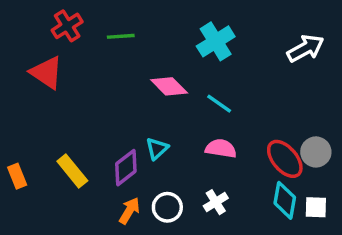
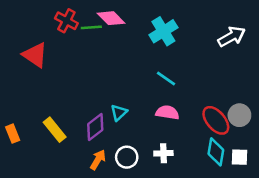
red cross: (67, 26) -> (66, 21), moved, turned -30
pink diamond: (169, 86) -> (111, 18), moved
white cross: (216, 202) -> (163, 153), turned 30

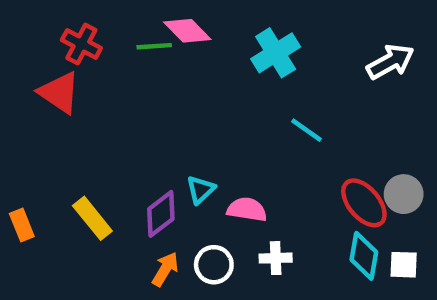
red cross: (66, 21) -> (81, 44), moved
cyan line: (166, 78) -> (307, 130), moved
pink semicircle: (167, 113) -> (247, 210), moved

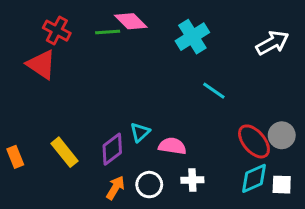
cyan diamond: (364, 256) -> (254, 178), turned 56

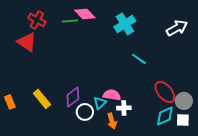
cyan triangle: (140, 132) -> (100, 103), moved
gray circle: (282, 135) -> (184, 101), moved
white cross: (192, 180) -> (124, 108), moved
white circle: (149, 185) -> (85, 112), moved
orange arrow: (115, 188) -> (112, 121), moved, turned 133

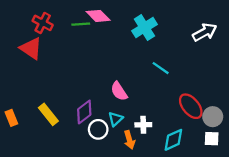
pink semicircle: (112, 95) -> (119, 91), moved, turned -132
cyan diamond: (165, 116) -> (173, 140), moved

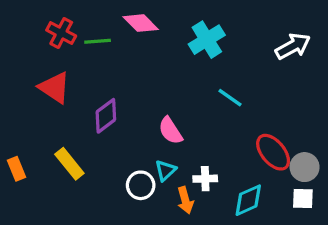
green line: (81, 24) -> (98, 41), moved
red triangle: (31, 48) -> (55, 88), moved
purple diamond: (84, 112) -> (106, 116), moved

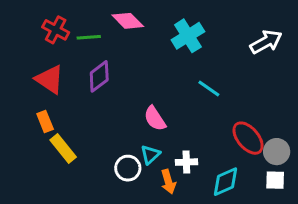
purple diamond: (106, 116) -> (99, 76), moved
orange rectangle: (16, 169) -> (45, 121), moved

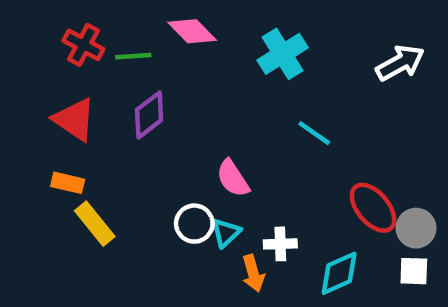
orange rectangle: (45, 121) -> (68, 183), turned -55
white circle: (128, 168) -> (194, 224), moved

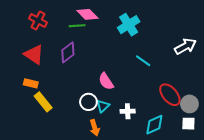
green line: (133, 56) -> (77, 26), moved
white arrow: (400, 63) -> (185, 46), moved
orange arrow: (253, 273) -> (95, 128), moved

